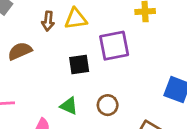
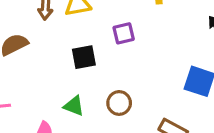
purple square: (114, 46) -> (124, 33), size x0.6

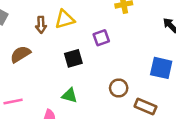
brown circle: (119, 103) -> (119, 88), moved

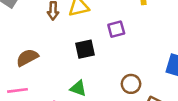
brown semicircle: (20, 54) -> (27, 58), moved

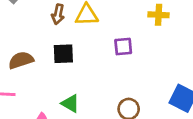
black square: (85, 49) -> (63, 54), moved

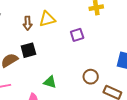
black square: (63, 54) -> (28, 50), moved

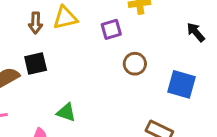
purple square: (77, 35) -> (111, 29), moved
brown circle: (91, 77) -> (135, 64), moved

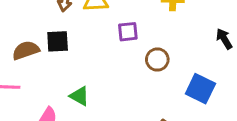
purple square: (111, 29) -> (128, 32), moved

